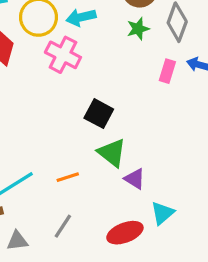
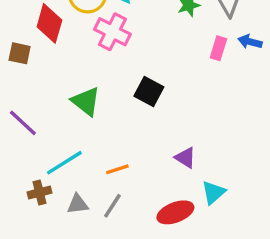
green triangle: (112, 153) -> (86, 101), moved
orange line: (68, 177) -> (117, 169), moved
gray triangle: (17, 241) -> (78, 204), moved

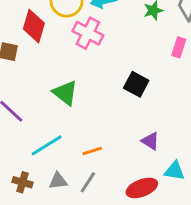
black square: (149, 91) -> (136, 84), moved
brown cross: (39, 193) -> (23, 182), moved, turned 30
cyan triangle: (214, 193) -> (175, 171), turned 50

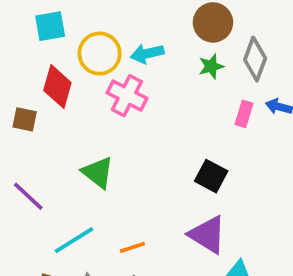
black square: (136, 84) -> (211, 176), moved
purple triangle: (150, 141) -> (207, 235), size x1.6

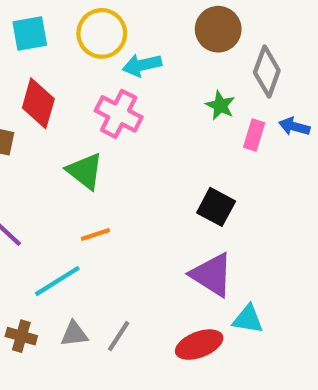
yellow circle: (100, 54) -> (102, 33), moved
green star: (211, 66) -> (220, 105), moved, turned -30
green triangle: (98, 172) -> (85, 171), moved
orange line: (132, 247) -> (95, 234), moved

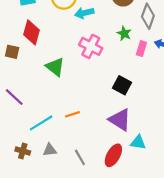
pink cross: (119, 114) -> (91, 46), moved
orange line: (95, 234) -> (72, 114), moved
gray line: (119, 336) -> (80, 157), moved, turned -63
red ellipse: (199, 345) -> (113, 155), turned -40

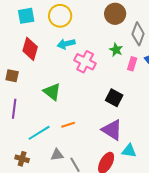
cyan arrow: (84, 13) -> (66, 44), moved
brown square: (12, 52) -> (12, 76), moved
green triangle: (55, 67) -> (52, 92), moved
purple line: (14, 97) -> (14, 109), turned 54
gray triangle: (50, 150) -> (57, 155), moved

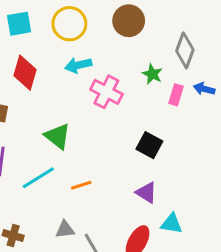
brown circle: (115, 14) -> (129, 21), moved
purple triangle: (112, 130) -> (146, 193), size x0.7
cyan line: (39, 133) -> (38, 178), moved

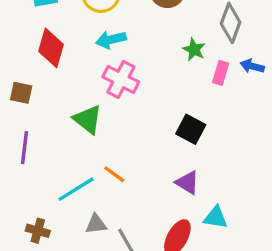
pink cross: (106, 92) -> (121, 79), moved
cyan line: (38, 178) -> (76, 189), moved
orange line: (81, 185) -> (114, 174), turned 54

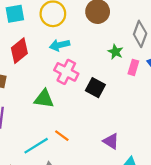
red diamond: (51, 48) -> (19, 51), turned 35
green triangle: (88, 119) -> (44, 99), turned -30
black square: (191, 129) -> (95, 88), moved

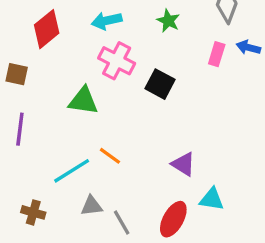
green star: (115, 52) -> (168, 21), moved

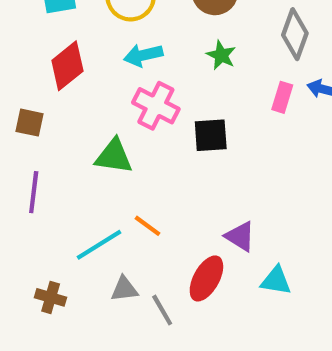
black square: (160, 84) -> (211, 135), turned -32
red ellipse: (173, 219) -> (206, 278), moved

